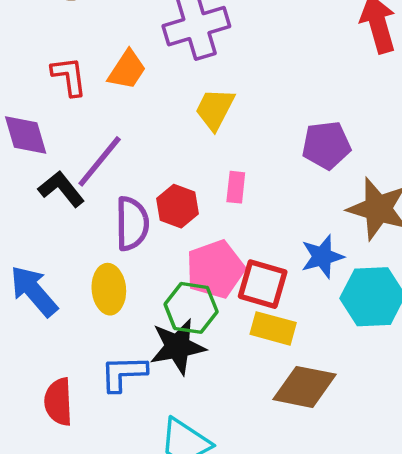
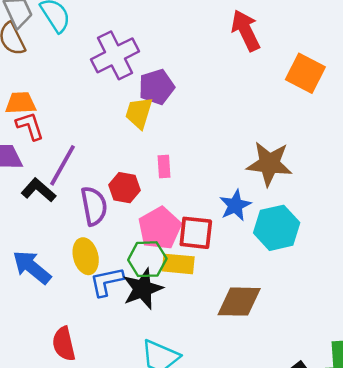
orange trapezoid: (127, 70) -> (21, 103), moved, turned -116
red L-shape: (69, 76) -> (30, 126), moved
purple pentagon: (326, 145) -> (157, 87), moved
yellow rectangle: (273, 328) -> (178, 264), moved
blue L-shape: (123, 373) -> (107, 282), moved

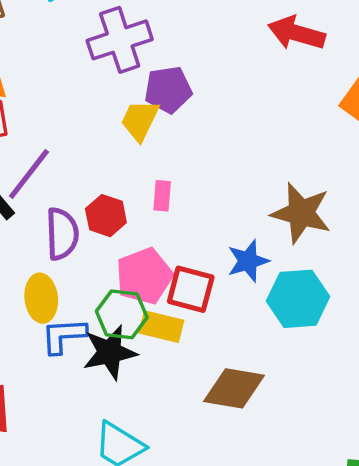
red arrow: (246, 30) -> (296, 33), turned -57

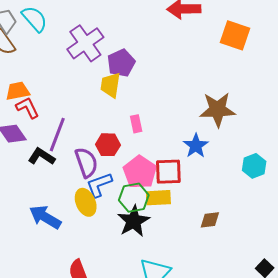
cyan hexagon: (298, 299) -> (254, 166), moved, size x0.7
blue L-shape: (64, 336) -> (99, 185), moved
brown diamond: (234, 388) -> (210, 220), size x0.6

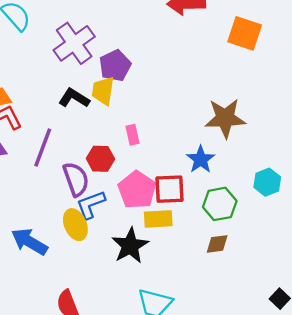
black L-shape: (42, 156) -> (74, 98), moved
green hexagon: (134, 198) -> (220, 204), moved

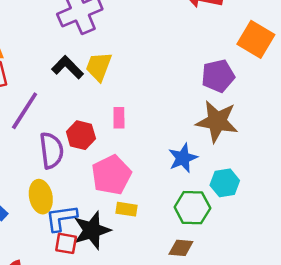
purple pentagon: (115, 66) -> (218, 76), moved
cyan hexagon: (267, 182) -> (225, 183), moved
red square: (170, 189) -> (66, 243), moved, size x0.7
blue L-shape: (91, 205) -> (61, 218), moved
yellow rectangle: (158, 219) -> (126, 209), size x0.7

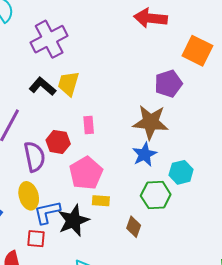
brown star: (217, 121) -> (151, 122), moved
red square: (66, 243) -> (36, 239), moved
brown diamond: (181, 248) -> (134, 227), moved, turned -70

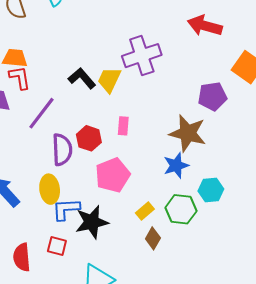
purple cross: (49, 39) -> (142, 56), moved
yellow rectangle: (101, 201) -> (145, 211), moved, turned -54
red square: (36, 239) -> (57, 246), moved

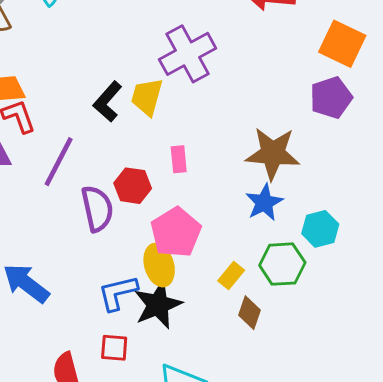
black L-shape: (82, 78) -> (108, 102), turned -88
purple pentagon: (213, 96) -> (331, 98), moved
yellow ellipse: (50, 189) -> (159, 265), moved

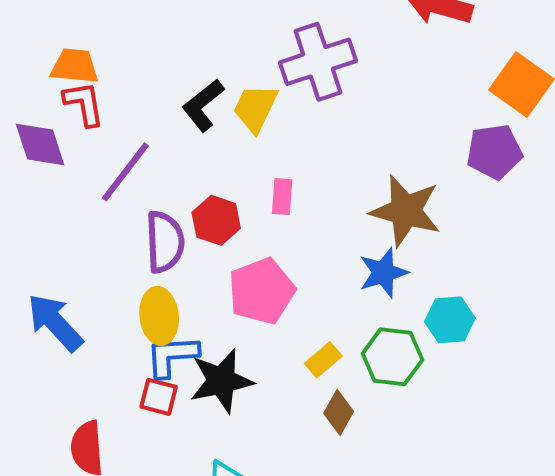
yellow ellipse: (159, 265) -> (159, 316), moved
red square: (114, 348) -> (159, 397), moved

